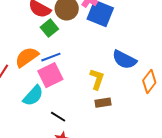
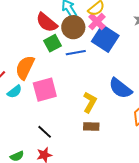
orange semicircle: (27, 57) -> (25, 68), turned -40
blue line: (51, 57) -> (76, 53), moved
cyan semicircle: (33, 96) -> (14, 92), moved, size x0.7

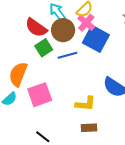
yellow L-shape: (90, 102) -> (86, 104), turned 70

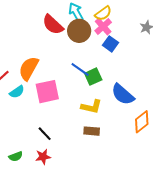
blue square: (96, 39) -> (110, 44), size x0.6
green square: (44, 48) -> (93, 77), moved
blue line: (68, 55) -> (80, 69), moved, turned 42

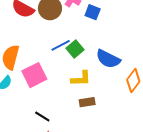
blue square: (110, 44) -> (93, 12), moved
blue line: (80, 69) -> (61, 45), turned -48

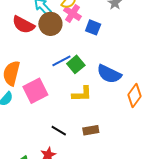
brown rectangle: (87, 102) -> (91, 130), moved
black line: (42, 116) -> (59, 131), moved

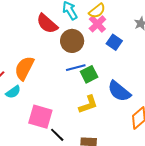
brown circle: (50, 24) -> (72, 41), moved
pink square: (35, 91) -> (40, 117), moved, turned 30
yellow L-shape: (82, 94) -> (88, 104), turned -30

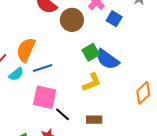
blue line: (76, 68) -> (43, 68), moved
blue semicircle: (119, 91) -> (107, 59), moved

